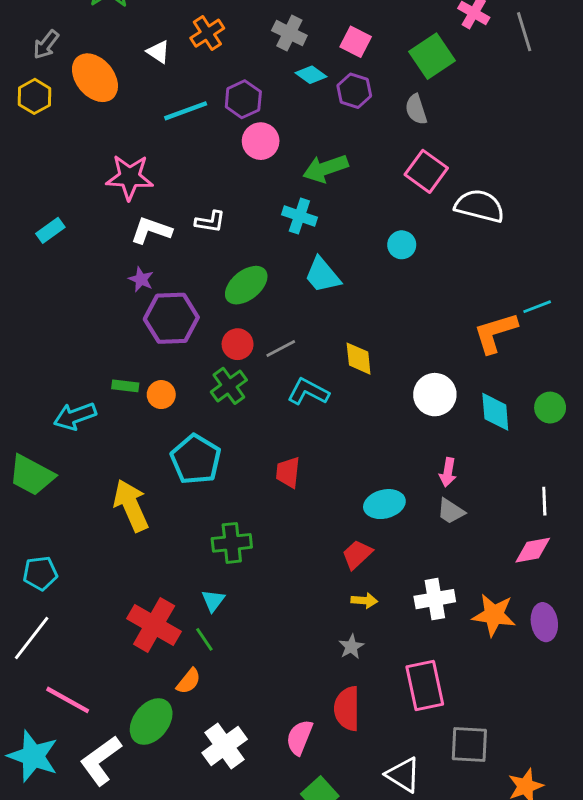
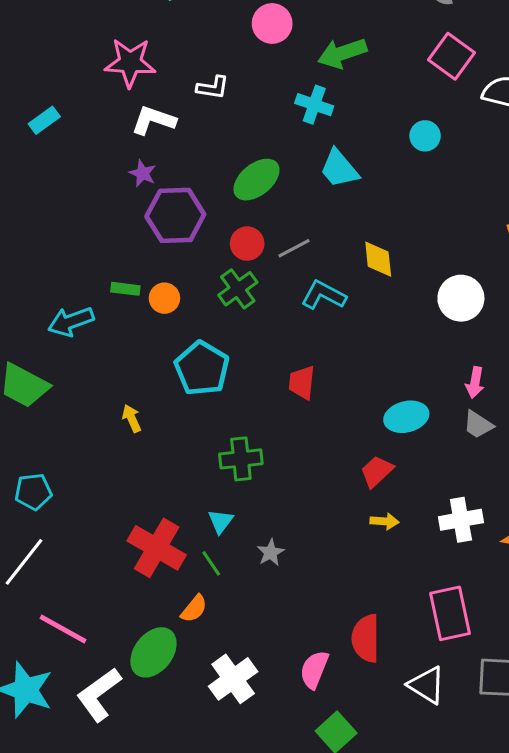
white L-shape: (210, 222) -> (213, 87), moved
yellow arrow: (131, 505) -> (132, 418), size x0.5
gray star: (351, 647) -> (271, 553), moved
white triangle: (403, 775) -> (427, 685), moved

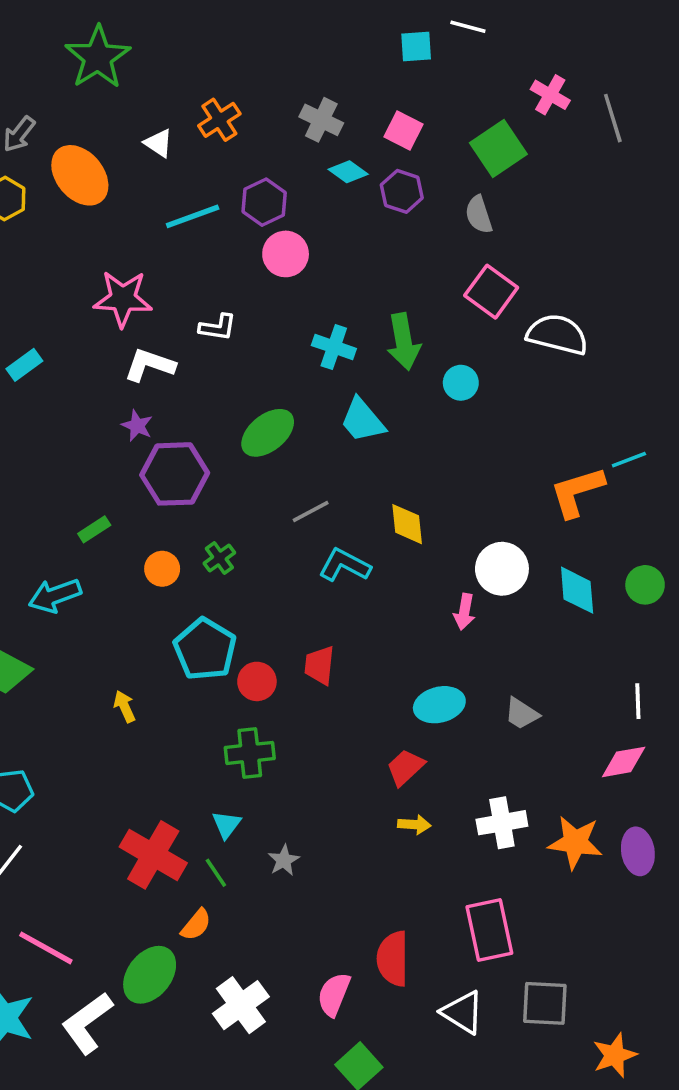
green arrow: (342, 53) -> (404, 342), moved, turned -81
red circle: (247, 244) -> (257, 681), moved
green rectangle: (125, 289) -> (94, 529), moved, turned -40
green cross: (238, 289) -> (219, 558), moved, size x0.7
pink arrow: (475, 382) -> (464, 612), moved

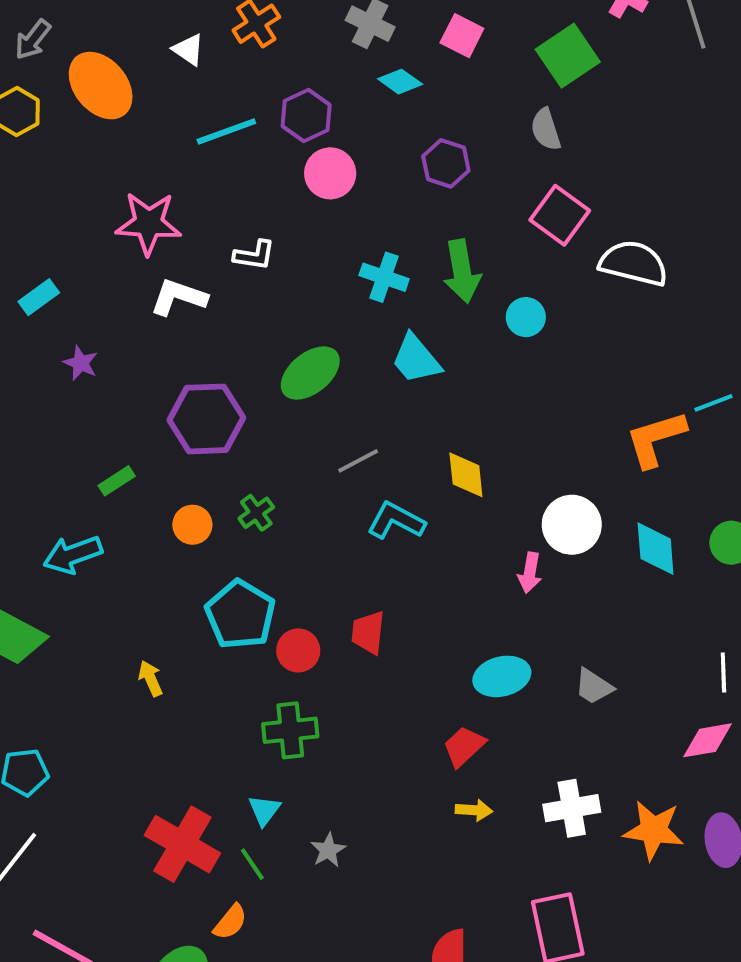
purple hexagon: (402, 191) -> (446, 163), moved
purple star: (137, 426) -> (81, 363), moved

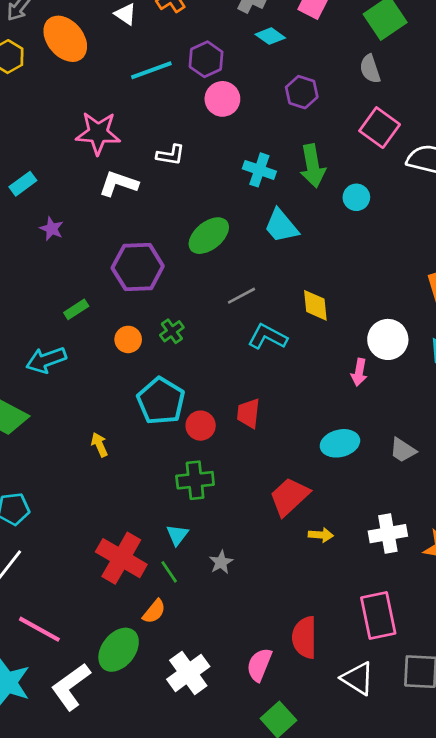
red trapezoid: (464, 746) -> (289, 497), moved, size x1.4

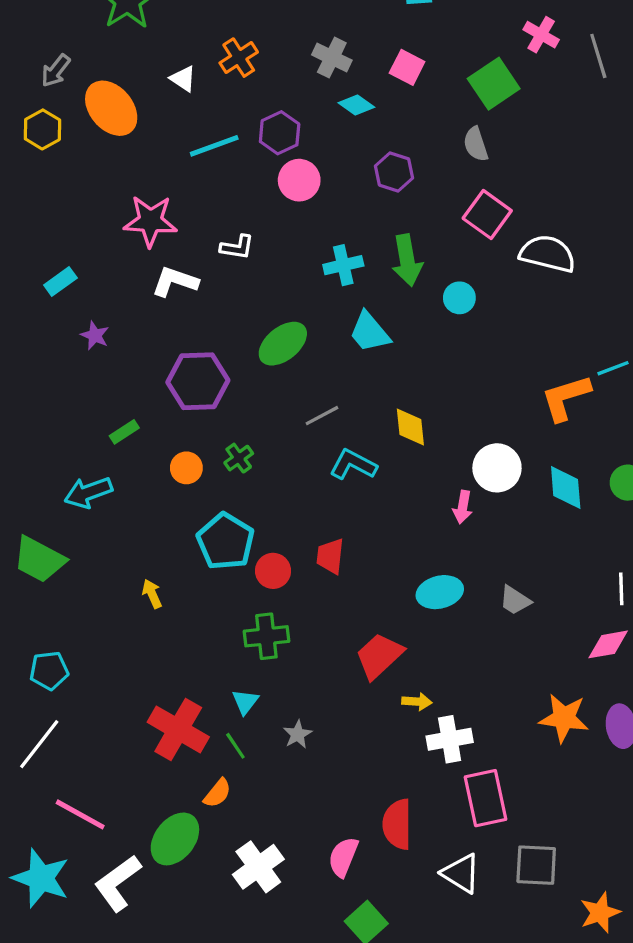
cyan cross: (259, 170) -> (343, 265), turned -32
white cross: (388, 534) -> (450, 739), moved

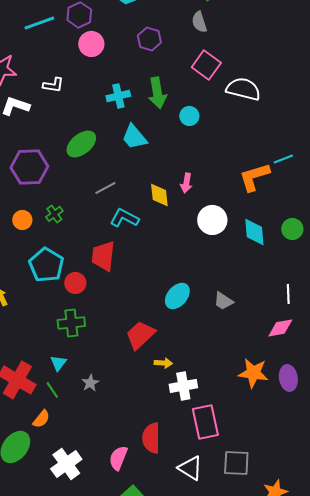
pink arrow: (463, 507) -> (186, 183), moved
red trapezoid: (330, 556) -> (103, 256), moved, size x1.4
cyan ellipse: (440, 592) -> (177, 296), turned -36

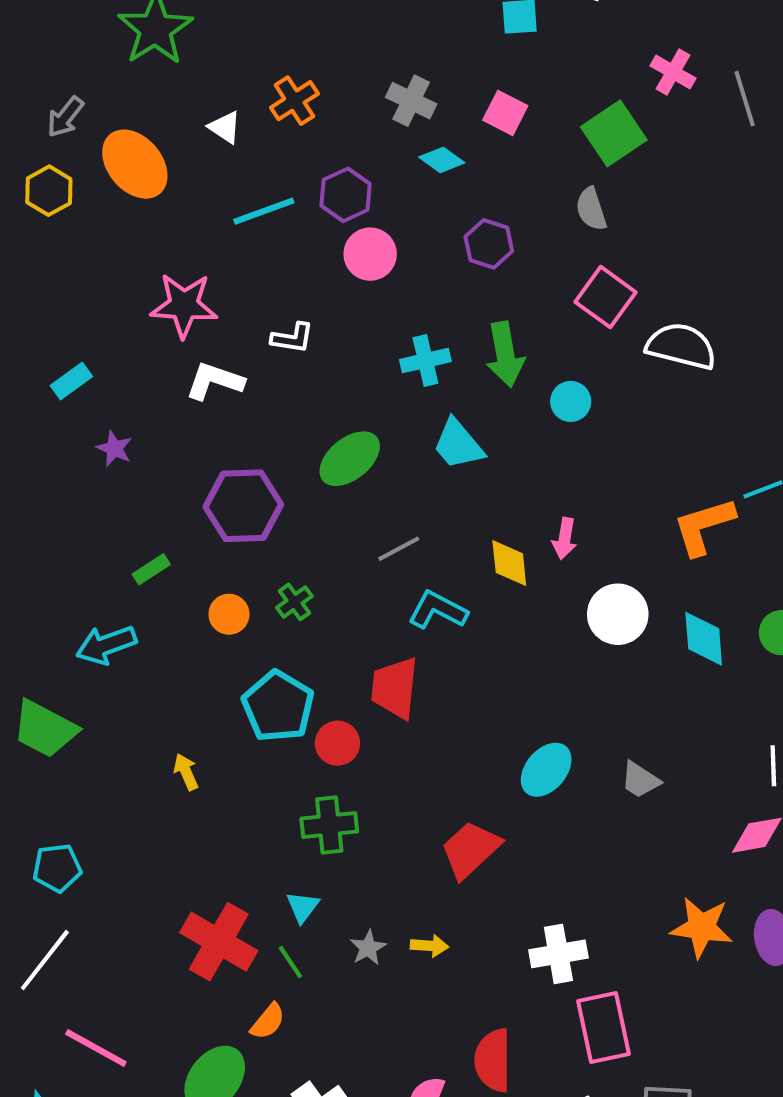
yellow arrow: (163, 363) -> (429, 946), moved

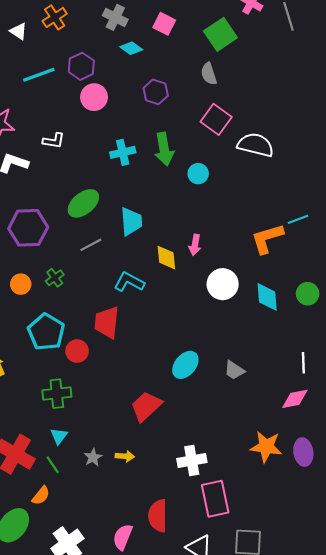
cyan trapezoid: (458, 444) -> (131, 221), moved, turned -144
gray line: (399, 549) -> (91, 245), moved
green cross: (329, 825) -> (57, 394), moved

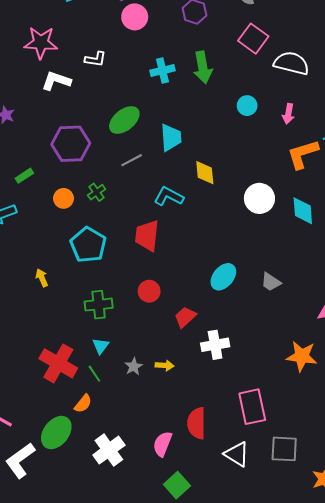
cyan circle: (198, 174) -> (247, 106), moved
pink arrow: (195, 245) -> (288, 114), moved
red circle: (77, 351) -> (149, 291), moved
red trapezoid: (146, 406) -> (185, 317), size x0.7
white cross: (192, 461) -> (215, 345), moved

